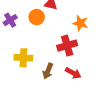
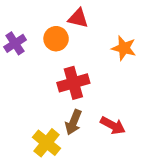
red cross: (67, 46) -> (73, 83), moved
yellow cross: (23, 58) -> (47, 143), moved, turned 36

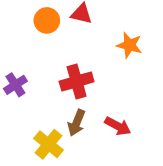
orange circle: (56, 39) -> (47, 20), moved
purple cross: (15, 43) -> (15, 85), moved

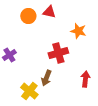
red cross: (77, 81) -> (58, 53), moved
red arrow: (118, 126) -> (85, 79), moved, turned -112

